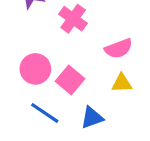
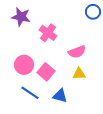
blue triangle: (92, 118) -> (60, 96), turned 35

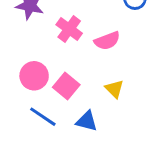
pink semicircle: (77, 52) -> (107, 41), moved
yellow triangle: (79, 74) -> (114, 89), turned 48

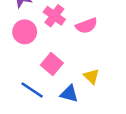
pink circle: (34, 76) -> (25, 32), moved
yellow triangle: (114, 89) -> (91, 76), moved

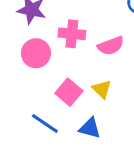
pink cross: (54, 16) -> (72, 34), turned -30
yellow triangle: (91, 76) -> (102, 89), moved

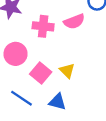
pink semicircle: (111, 46) -> (74, 22), moved
pink circle: (36, 53) -> (16, 54), moved

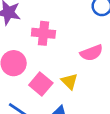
pink semicircle: (74, 22) -> (91, 53), moved

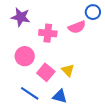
pink semicircle: (91, 53) -> (77, 27), moved

